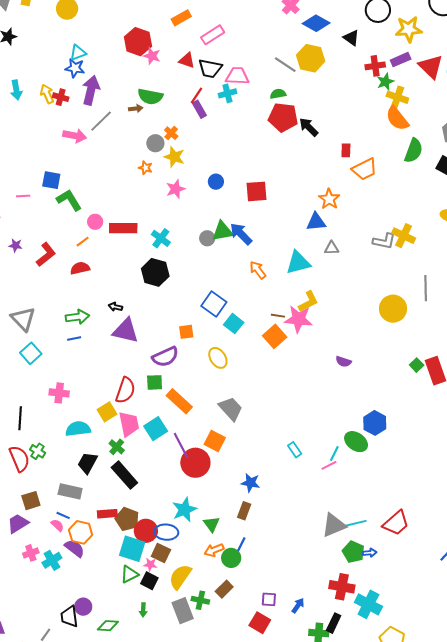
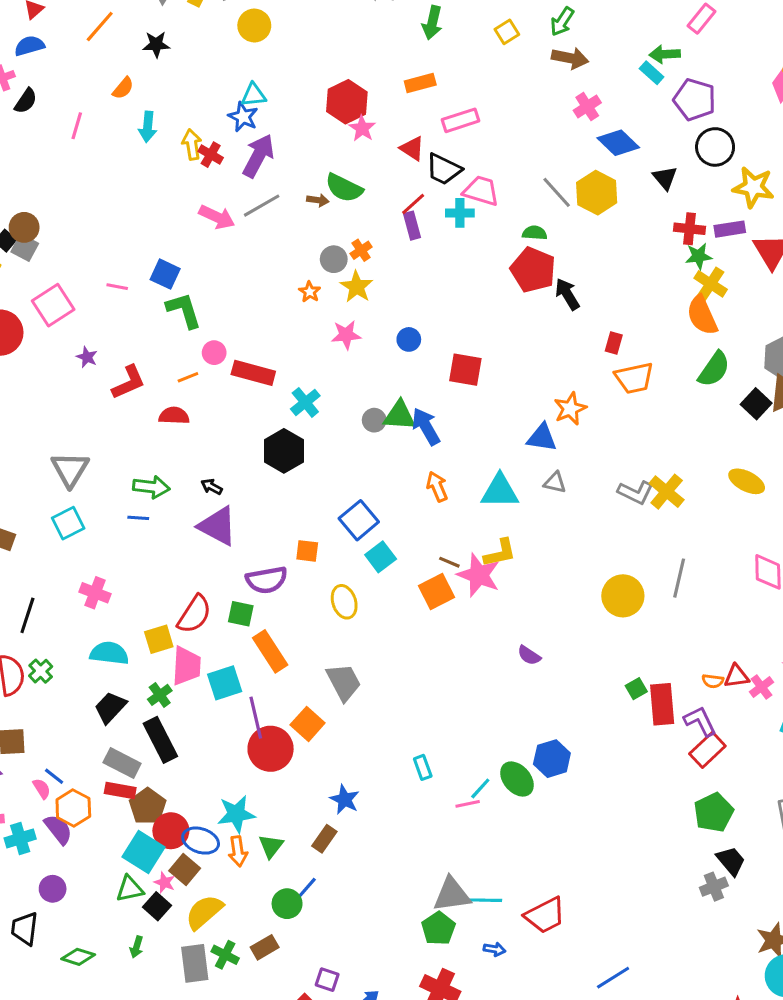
gray rectangle: (70, 491) -> (122, 763), moved
orange arrow: (214, 550) -> (238, 851), moved, turned -90
green pentagon: (353, 552) -> (438, 928), moved
purple circle: (83, 607) -> (53, 889), moved

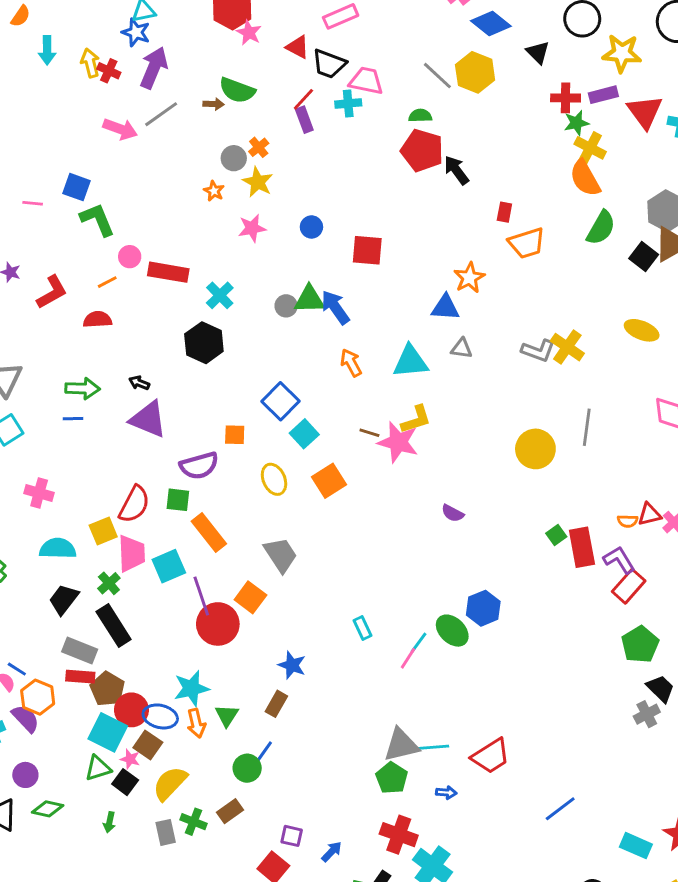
orange square: (437, 592) -> (329, 481), moved
pink line: (468, 804) -> (408, 658), turned -40
green diamond: (78, 957) -> (48, 809), moved
gray rectangle: (195, 963) -> (166, 832), size x0.7

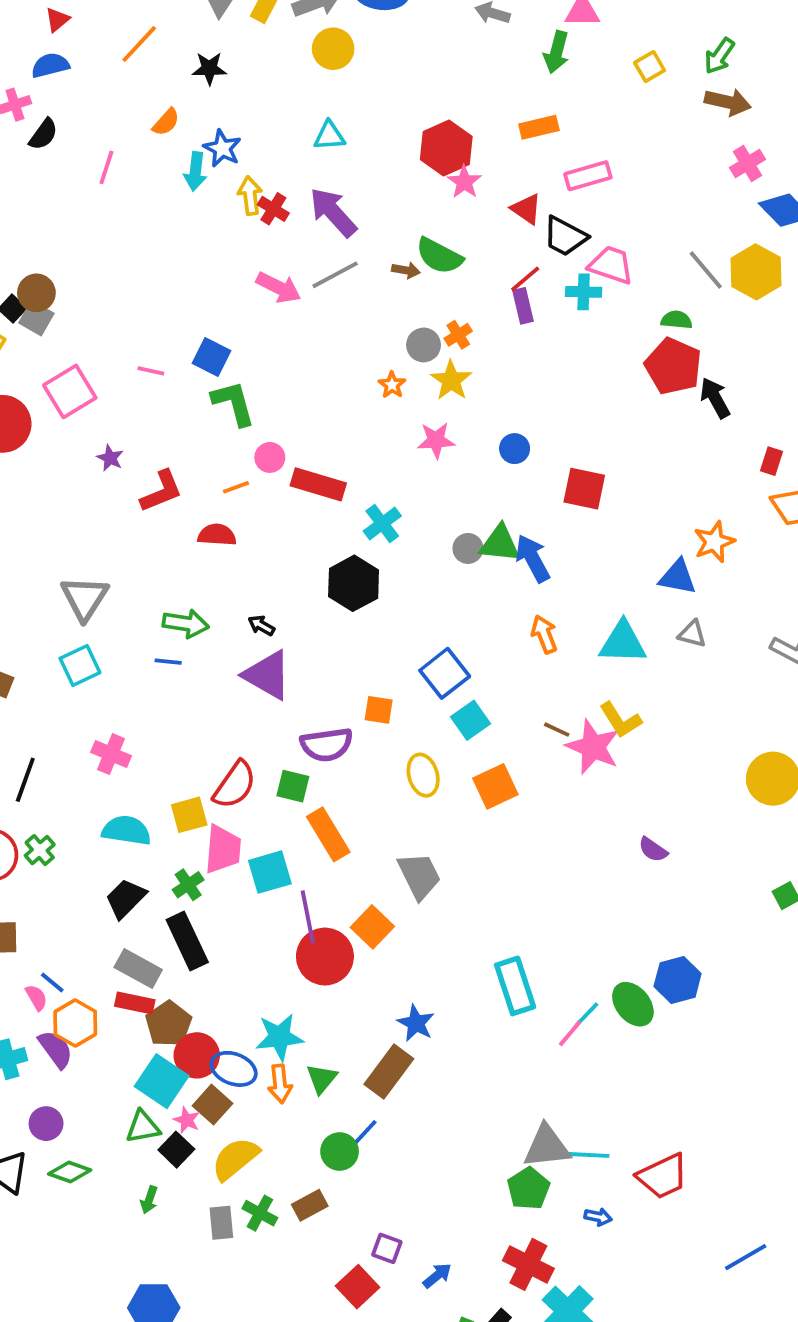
blue star: (136, 32) -> (222, 148), moved
purple arrow: (154, 68) -> (333, 212), turned -72
yellow L-shape: (416, 420) -> (620, 720), turned 68
cyan rectangle: (363, 628) -> (515, 986), size x1.8
brown rectangle: (276, 704) -> (389, 1072), size x1.5

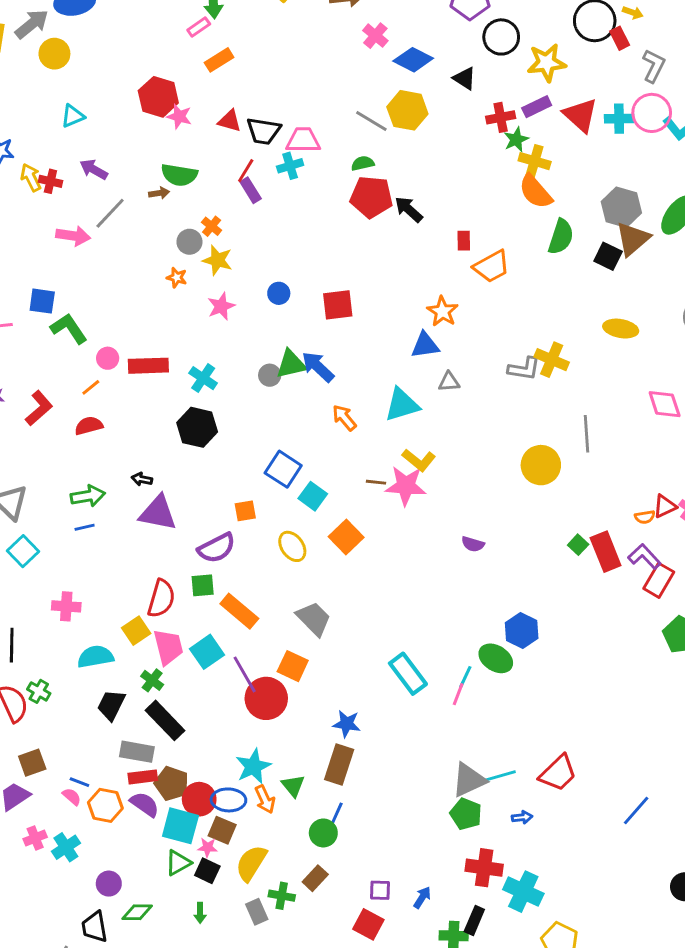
pink rectangle: (588, 176) -> (199, 27), moved, size x0.7
purple arrow: (333, 212) -> (94, 169), size x0.7
purple semicircle: (56, 1049) -> (145, 804), moved

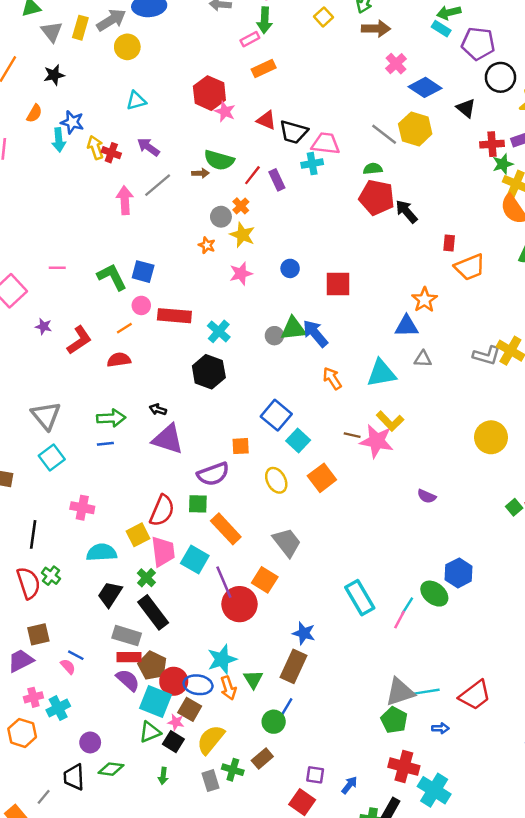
red line: (246, 171) -> (252, 175), moved
pink arrow: (73, 236) -> (125, 200), turned -108
blue square: (42, 301) -> (143, 272), moved
cyan square: (207, 652) -> (195, 559), turned -32
orange hexagon: (105, 805) -> (22, 733), moved

